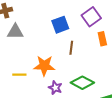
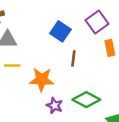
blue square: (60, 25) -> (60, 31), turned -36
yellow line: (19, 75) -> (12, 66), moved

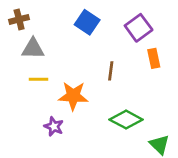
blue square: (60, 31) -> (87, 22), moved
purple star: (55, 106) -> (54, 126), moved

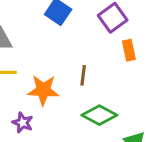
brown line: (111, 71) -> (83, 75), moved

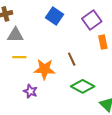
brown line: (83, 75) -> (72, 59), turned -32

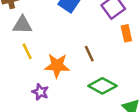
yellow line: (19, 57) -> (27, 51), turned 64

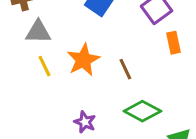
orange star: (57, 66) -> (83, 60), moved, turned -30
purple star: (40, 92) -> (85, 122), moved

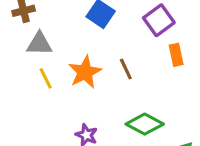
brown line: (125, 69) -> (126, 69), moved

